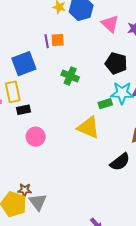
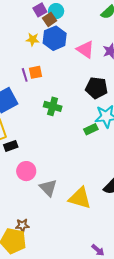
yellow triangle: (88, 127) -> (80, 198), moved
gray triangle: (38, 202) -> (48, 188), moved

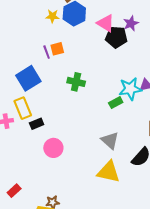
black pentagon: (97, 88) -> (116, 37), moved
gray triangle: (48, 188) -> (110, 140), moved

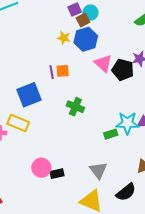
pink triangle: (106, 23) -> (103, 63), moved
yellow rectangle: (23, 108) -> (18, 123), turned -55
black rectangle: (37, 124) -> (57, 174), moved

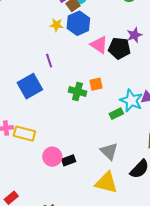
orange square: (63, 71) -> (96, 84), moved
yellow rectangle: (18, 123) -> (24, 134), moved
cyan star: (127, 123) -> (131, 101), turned 30

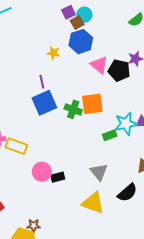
yellow star: (56, 25) -> (54, 53), moved
purple line: (49, 61) -> (42, 82), moved
orange square: (96, 84) -> (92, 104), size x1.6
blue square: (30, 86) -> (44, 103), moved
cyan star: (131, 101) -> (126, 124), turned 30

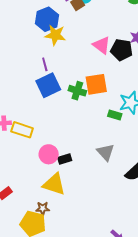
blue hexagon: (81, 42) -> (47, 19), moved
yellow star: (54, 53) -> (55, 35), size x1.5
green rectangle: (110, 135) -> (115, 115), turned 40
yellow triangle: (93, 203) -> (54, 184), moved

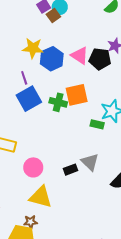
blue hexagon: (47, 19) -> (52, 59), moved
black rectangle: (65, 159) -> (71, 170), moved

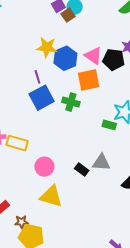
orange square: (77, 95) -> (89, 80), moved
gray triangle: (90, 162) -> (101, 162), turned -42
black rectangle: (71, 170) -> (82, 170), turned 56
brown star: (31, 222) -> (22, 222), moved

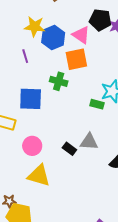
black pentagon: (114, 60) -> (100, 20), moved
blue square: (42, 98) -> (31, 99), moved, turned 30

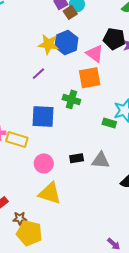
blue hexagon: (53, 38) -> (66, 43), moved
purple line: (25, 56) -> (38, 74), turned 64
black rectangle: (69, 149) -> (77, 158), moved, turned -48

